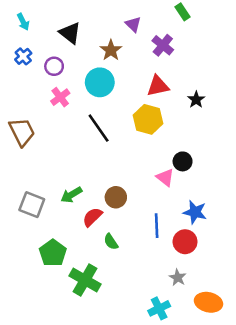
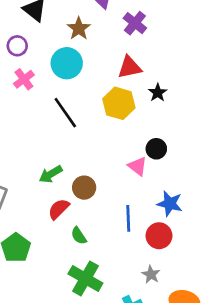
black star: (196, 100) -> (158, 93), moved
green arrow: (71, 195) -> (51, 174), moved
green cross: (85, 280) -> (85, 279), moved

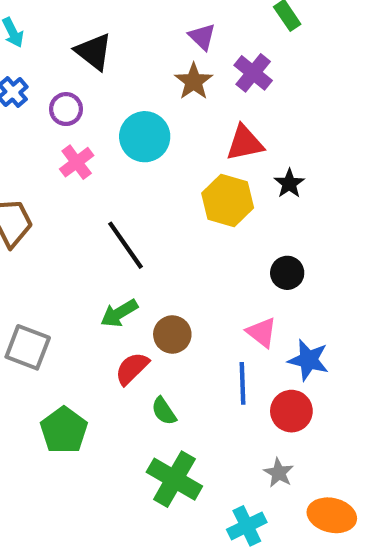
brown star: (79, 28) -> (194, 81), moved
black line: (65, 113) -> (126, 245), moved
pink triangle: (138, 166) -> (262, 332), moved

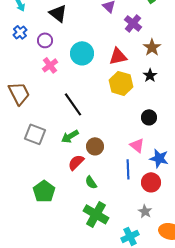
brown star: (194, 81) -> (152, 47), moved
red triangle: (245, 143) -> (118, 56), moved
gray square: (28, 347) -> (35, 134), moved

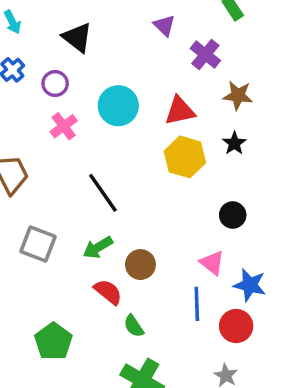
brown star: (152, 47) -> (238, 95), turned -30
red semicircle: (76, 162) -> (108, 292), turned 84

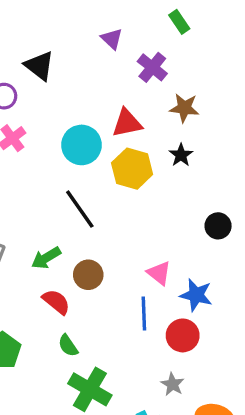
black triangle: (77, 37) -> (39, 66), moved
cyan circle: (118, 106) -> (81, 145), moved
black line: (103, 193) -> (80, 209), moved
black circle: (233, 215) -> (218, 226), moved
green semicircle: (134, 326) -> (68, 346), moved

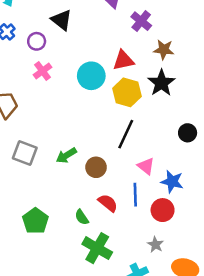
black star: (181, 155) -> (161, 83), size x1.6
black line: (80, 209) -> (126, 134), moved, turned 60
red semicircle: (56, 302) -> (108, 203), moved

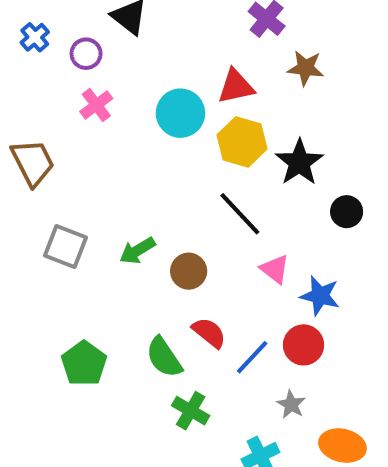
black star: (161, 83) -> (299, 162), moved
black line: (126, 134) -> (240, 214), turned -68
blue line: (135, 195) -> (252, 357), moved, turned 45
green semicircle: (82, 217) -> (164, 357), size x1.5
green cross: (97, 248) -> (191, 411), size x0.7

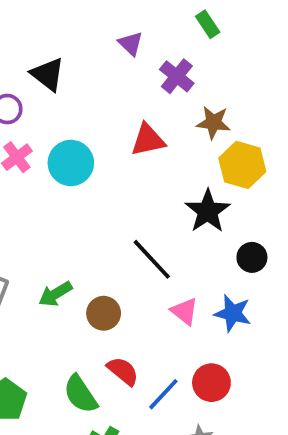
cyan circle: (180, 113) -> (71, 163), moved
yellow hexagon: (242, 142) -> (242, 165), moved
blue star: (320, 296) -> (233, 313), moved

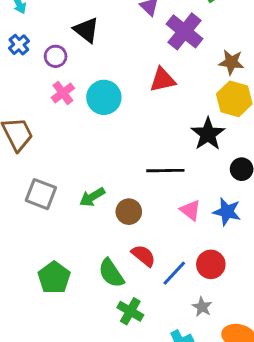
purple cross: (177, 76) -> (184, 31), size x1.4
brown star: (213, 123) -> (231, 62), moved
black line: (152, 259) -> (165, 171), turned -48

